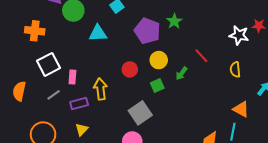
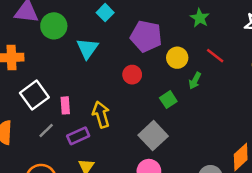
green star: (174, 21) -> (200, 18), moved
cyan triangle: (98, 33) -> (87, 49), turned -42
yellow circle: (159, 60) -> (177, 58), moved
red circle: (130, 69) -> (132, 75), moved

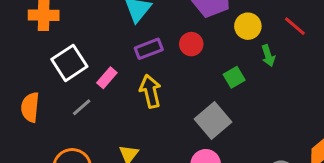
green arrow: (195, 81) -> (268, 56), turned -49
pink rectangle: (65, 105) -> (107, 78), turned 42
purple rectangle: (78, 136) -> (149, 49), moved

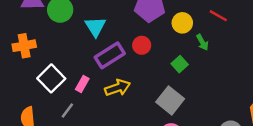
purple rectangle: (149, 49) -> (110, 55), size x1.4
yellow arrow: (150, 91) -> (118, 88), turned 95

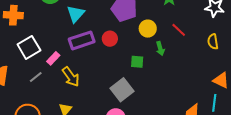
green square: (180, 64) -> (137, 62), turned 32
yellow arrow: (118, 88) -> (71, 77), moved, turned 60

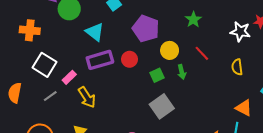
cyan triangle: (76, 14) -> (95, 32), turned -36
white square: (29, 47) -> (45, 65), turned -30
green square: (137, 62) -> (157, 75), moved, turned -32
gray square: (122, 90) -> (162, 106), moved

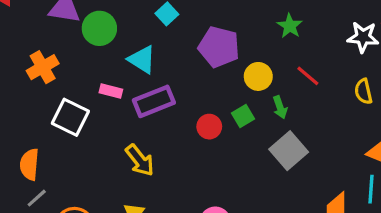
orange cross: (30, 30) -> (43, 67), turned -30
red circle: (129, 59) -> (209, 127), moved
pink rectangle: (69, 77) -> (111, 91), moved, turned 64
gray line: (50, 96) -> (37, 198), moved
gray square: (162, 106) -> (289, 151), moved

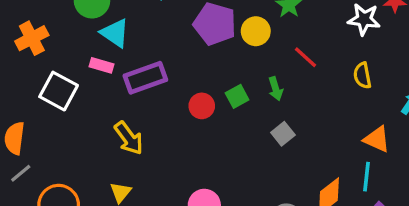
cyan triangle: (142, 60) -> (115, 33), moved
yellow circle: (258, 76) -> (256, 31), moved
gray square: (289, 151) -> (283, 134), size x0.6

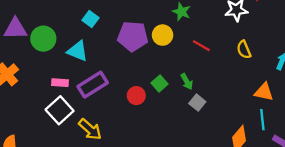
cyan triangle: (115, 33) -> (78, 51), moved
green arrow: (276, 89) -> (187, 81), moved
white square: (59, 91) -> (60, 110), moved, turned 32

